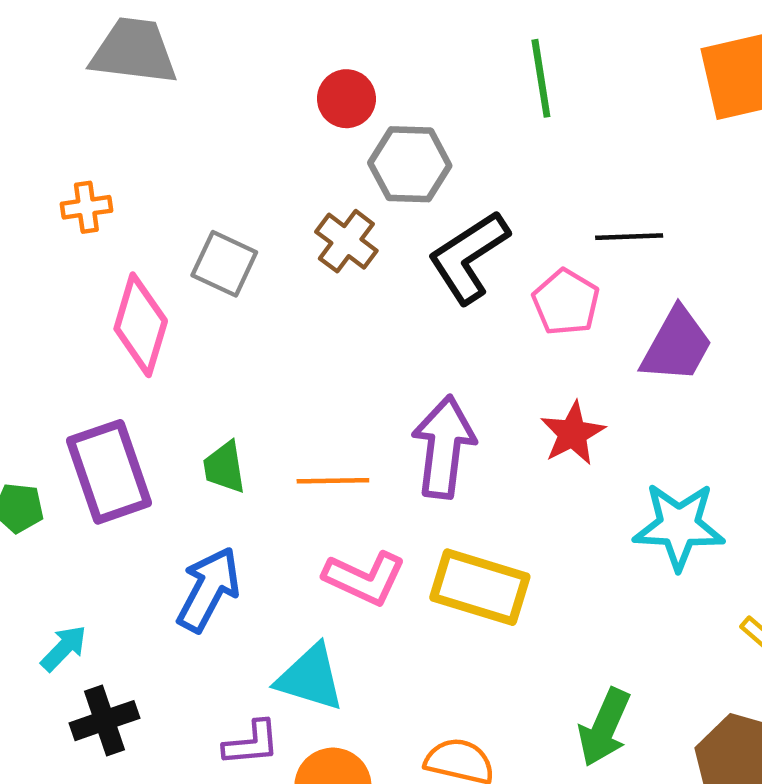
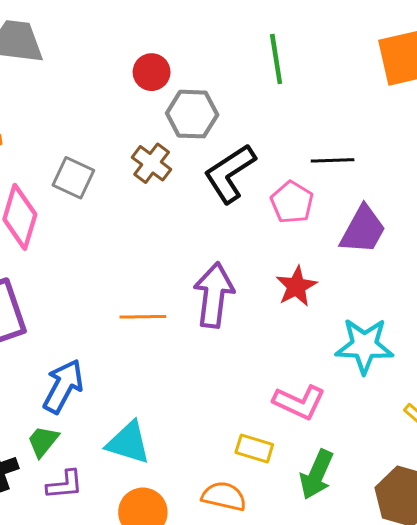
green trapezoid: (224, 467) -> (43, 441), moved, turned 48
pink L-shape: (365, 578) -> (299, 402), moved
yellow rectangle: (480, 587) -> (254, 448), moved, size x0.6
purple L-shape: (251, 743) -> (65, 485), moved

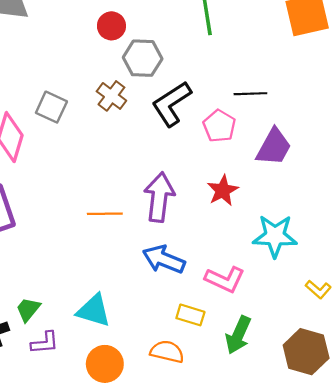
blue arrow: (63, 386) -> (164, 259), moved, turned -96

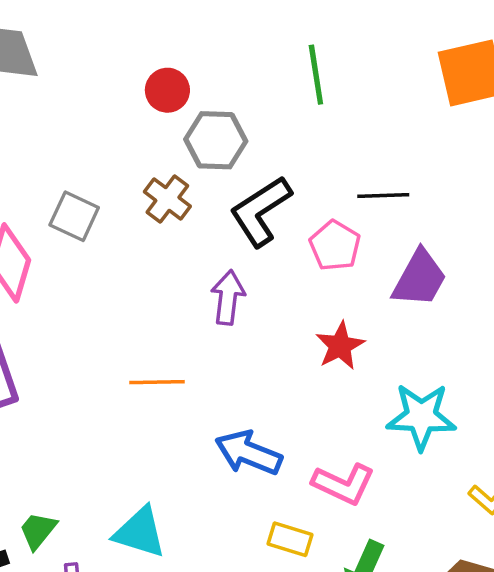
purple arrow: (159, 197) -> (228, 297), moved, size x0.7

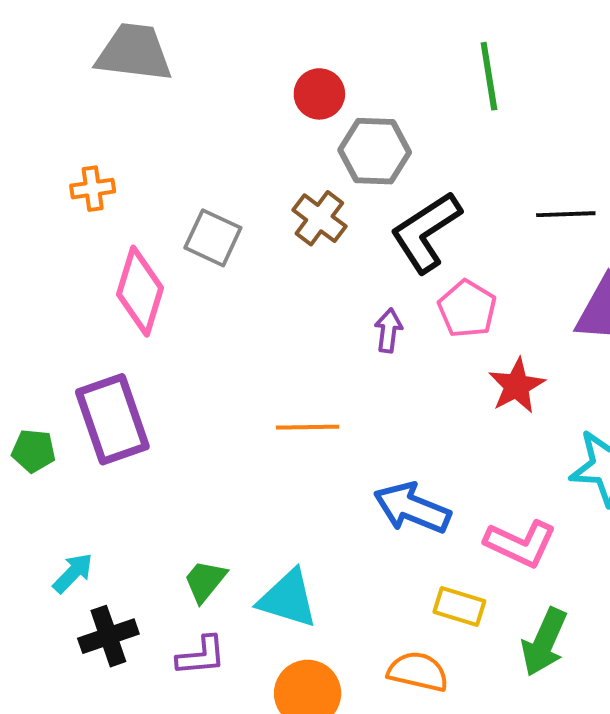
pink pentagon: (335, 246) -> (467, 309), moved
purple arrow: (228, 297) -> (388, 331), size x0.7
green trapezoid: (38, 531) -> (205, 581), moved

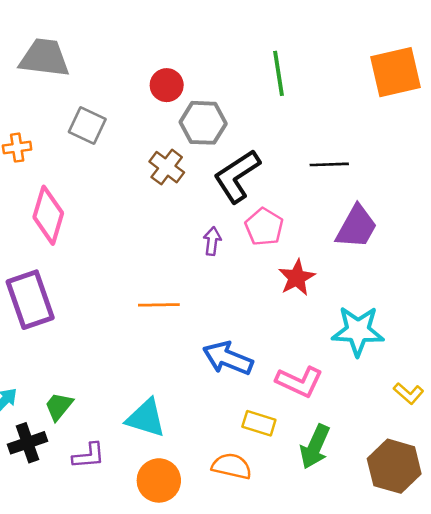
gray square: (213, 238) -> (87, 125), moved
green trapezoid: (205, 581) -> (59, 406), moved

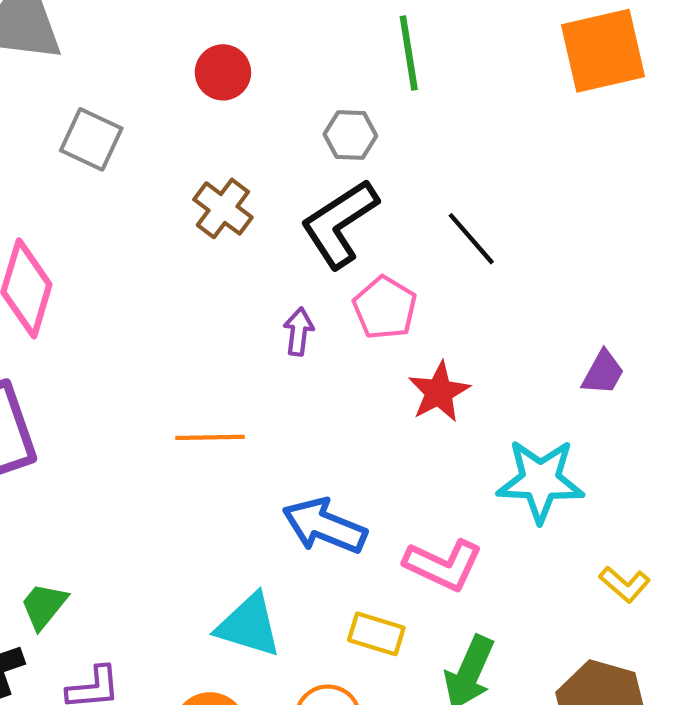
gray hexagon: (203, 123) -> (350, 135), moved, size x0.7
black line: (329, 164) -> (471, 239), moved, turned 51
purple trapezoid: (357, 227) -> (603, 373), moved, size x0.6
cyan triangle: (146, 418) -> (249, 625), moved

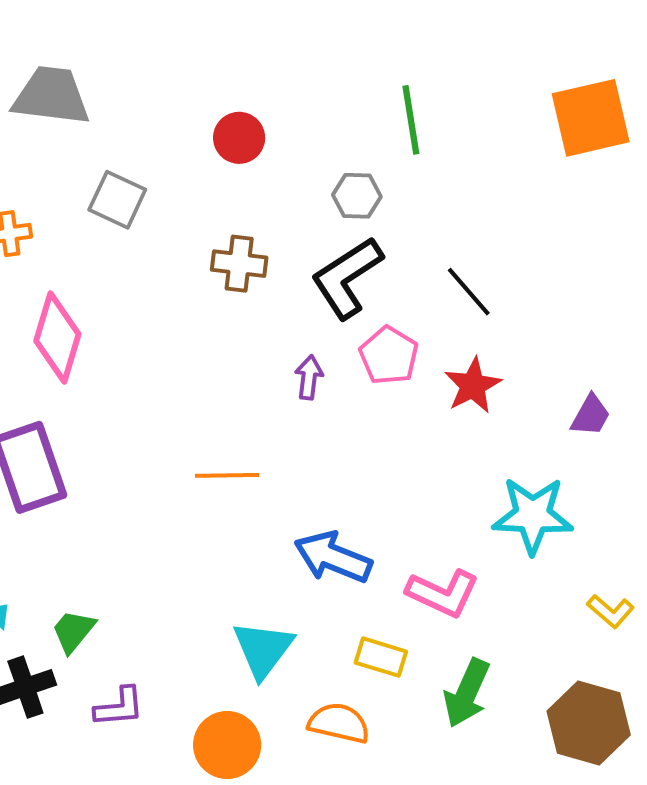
brown cross: (223, 208) -> (239, 264), turned -30
red star: (439, 392) -> (473, 385), moved
cyan triangle: (249, 625) -> (263, 649), turned 50

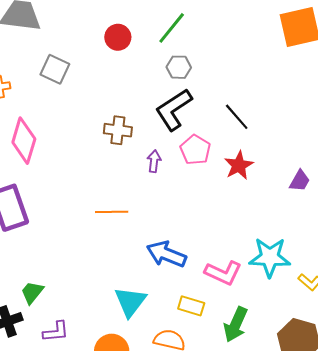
green line: (411, 120) -> (172, 28), moved, turned 48
brown cross: (239, 264) -> (118, 130), moved
cyan star: (533, 515) -> (270, 257), moved

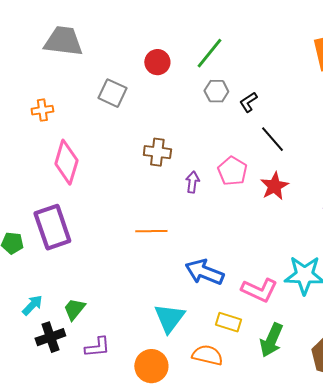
gray square: (55, 69) -> (112, 93), moved
black L-shape: (174, 110) -> (248, 102), moved, size x0.5

